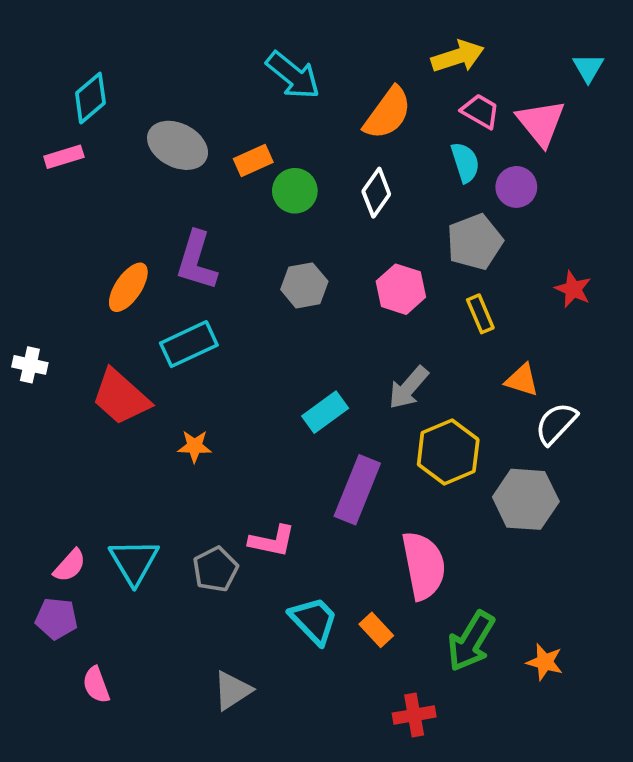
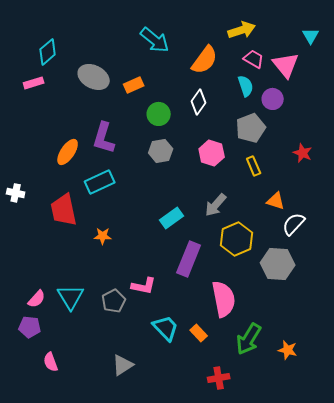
green circle: (295, 191) -> (159, 114), moved
red trapezoid: (121, 397) -> (64, 210), turned 36

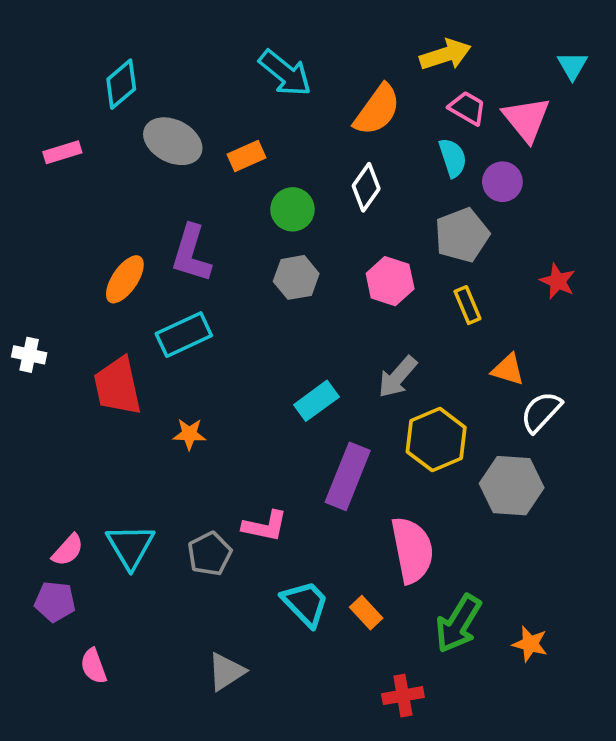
cyan diamond: (48, 52) -> (121, 84), moved

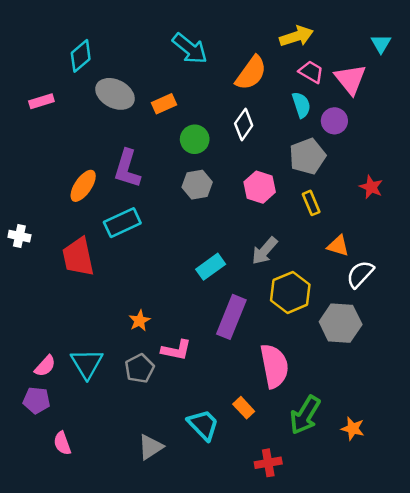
orange star: (189, 434) -> (140, 321), moved, turned -30
cyan trapezoid: (305, 603) -> (203, 425), moved

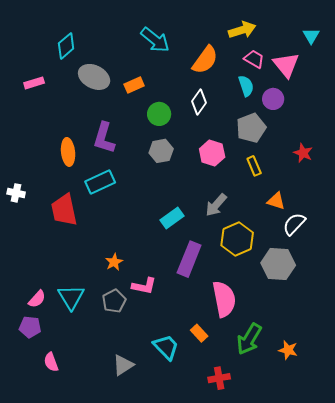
orange ellipse: (83, 186) -> (68, 152), turned -40

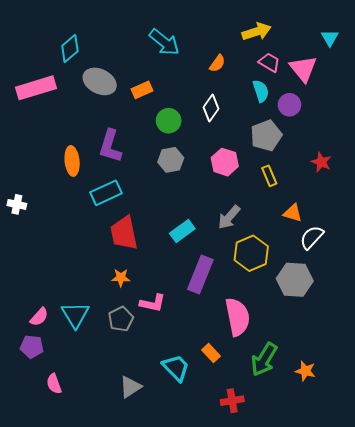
orange semicircle: (205, 60) -> (217, 63), size x0.6
pink rectangle: (34, 83) -> (36, 88), size x1.8
red trapezoid: (64, 210) -> (124, 233), moved
orange star: (114, 262) -> (121, 278), turned 30

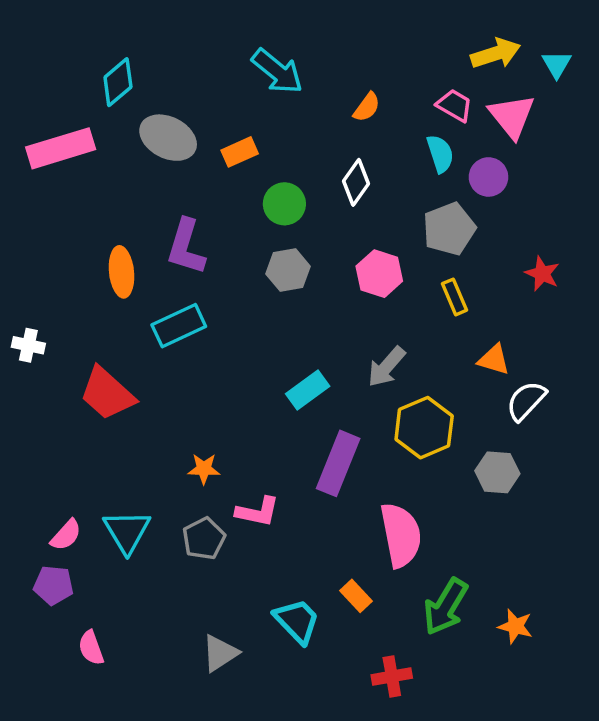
yellow arrow: (257, 32) -> (496, 53), moved
red trapezoid: (124, 233) -> (107, 394), moved, turned -36
gray hexagon: (295, 280) -> (497, 472), size x0.7

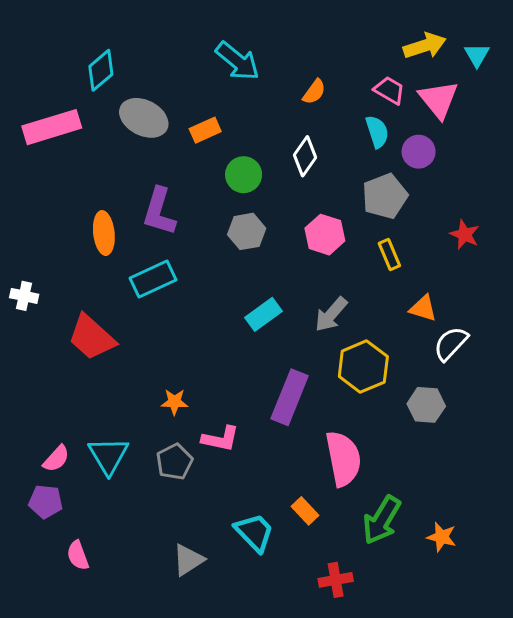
cyan rectangle: (308, 390) -> (264, 314), moved

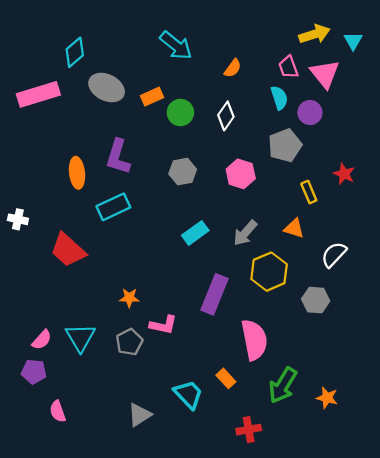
pink trapezoid: (389, 90) -> (288, 67), turned -140
green circle: (244, 175) -> (180, 113), moved
yellow rectangle: (389, 254) -> (309, 192), moved
orange triangle: (423, 308) -> (294, 228), moved

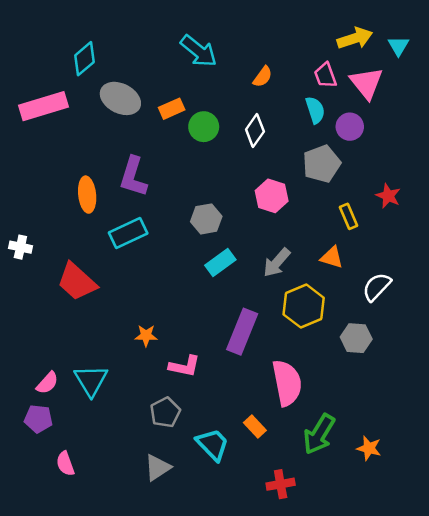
gray hexagon: (183, 172) -> (206, 219), moved
gray pentagon: (129, 342) -> (165, 412), moved

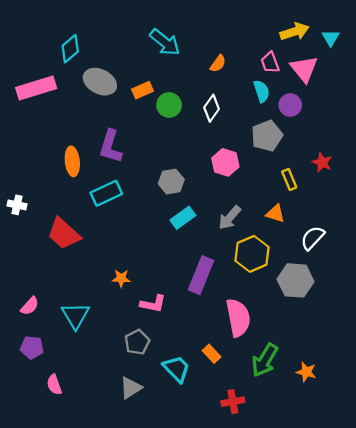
gray hexagon: (356, 338) -> (296, 280), size x1.4
pink semicircle: (47, 383) -> (30, 306), moved

